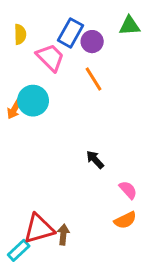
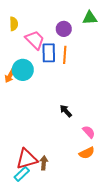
blue rectangle: (70, 33) -> (49, 53), moved, turned -30
orange line: (94, 79) -> (65, 55), turned 36
cyan rectangle: (19, 250) -> (22, 174), moved

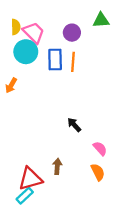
pink trapezoid: (35, 40) -> (34, 33), moved
cyan circle: (23, 70) -> (26, 52), moved
orange semicircle: (87, 153) -> (98, 172), turned -91
brown arrow: (44, 163) -> (57, 166), moved

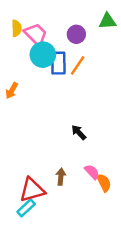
cyan circle: (26, 52) -> (43, 55), moved
orange line: (73, 62) -> (78, 65), turned 30
pink semicircle: (100, 148) -> (92, 172), moved

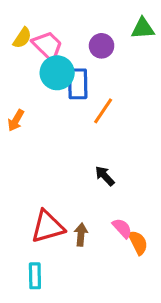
yellow semicircle: (17, 28) -> (22, 38), turned 35
orange line: (78, 65) -> (103, 111), moved
red triangle: (32, 190) -> (48, 227), moved
cyan rectangle: (26, 208) -> (35, 276), turned -48

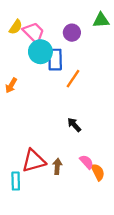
cyan rectangle: (35, 276) -> (16, 181), moved

